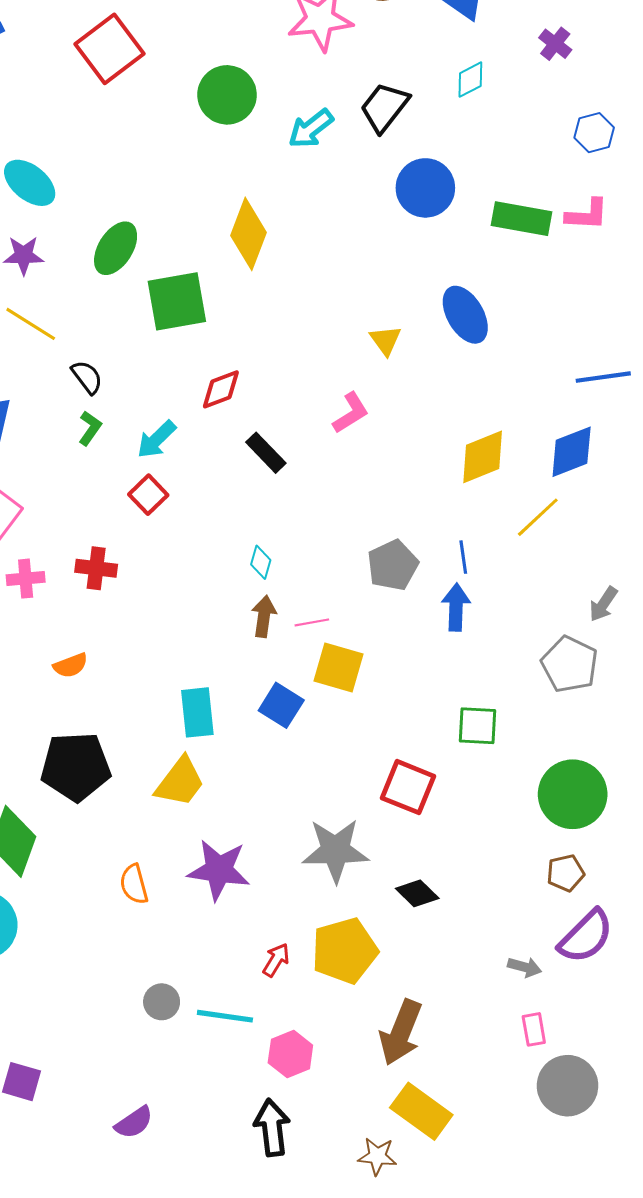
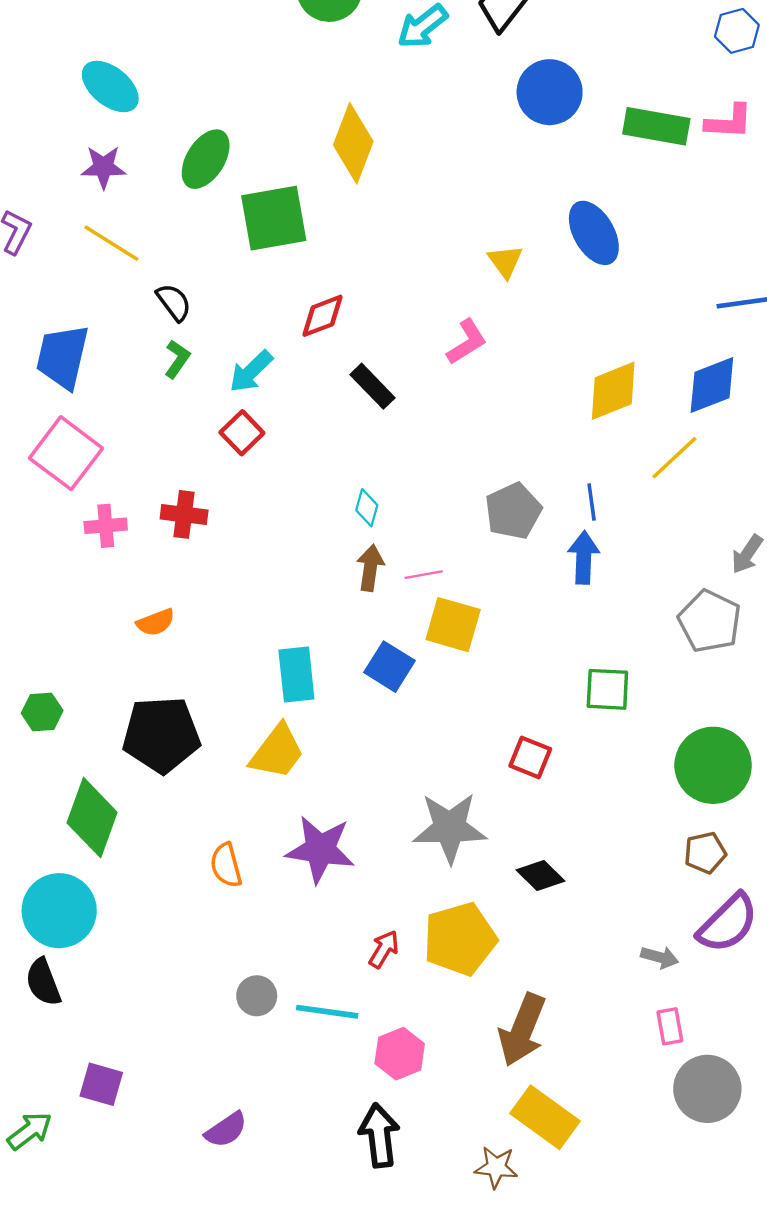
red square: (408, 787) -> (530, 757), size x0.7

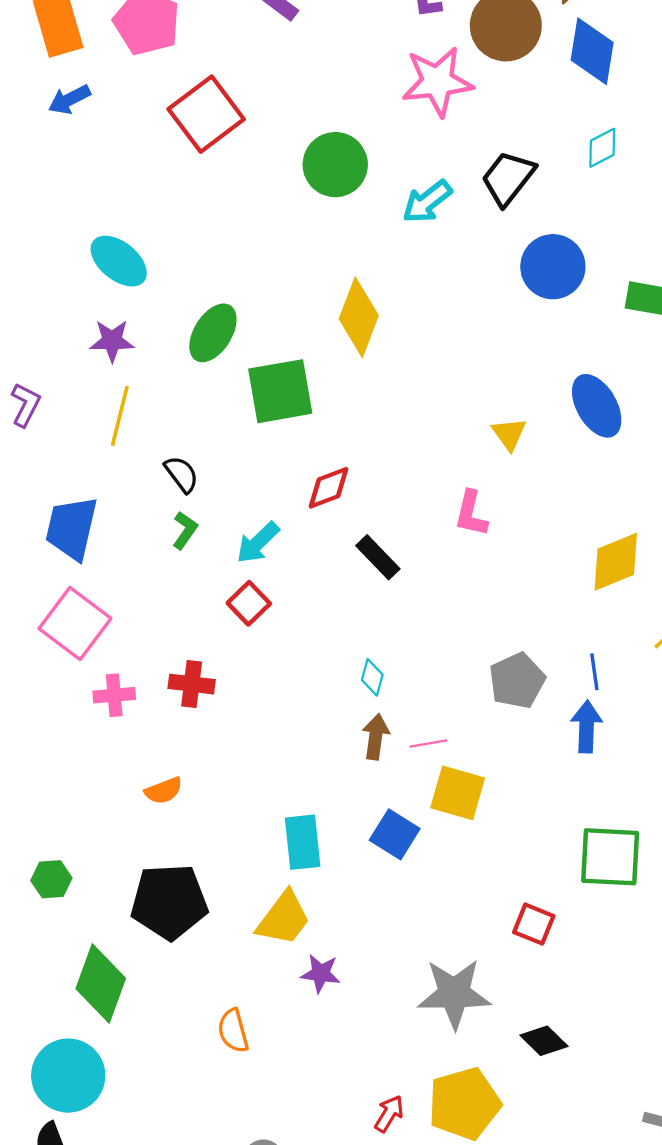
yellow line: (111, 243) -> (120, 416), turned 72
pink L-shape: (467, 342) -> (471, 513), turned 135
green square: (607, 689) -> (610, 857), size x1.4
purple star: (320, 849) -> (321, 973), moved, size x0.6

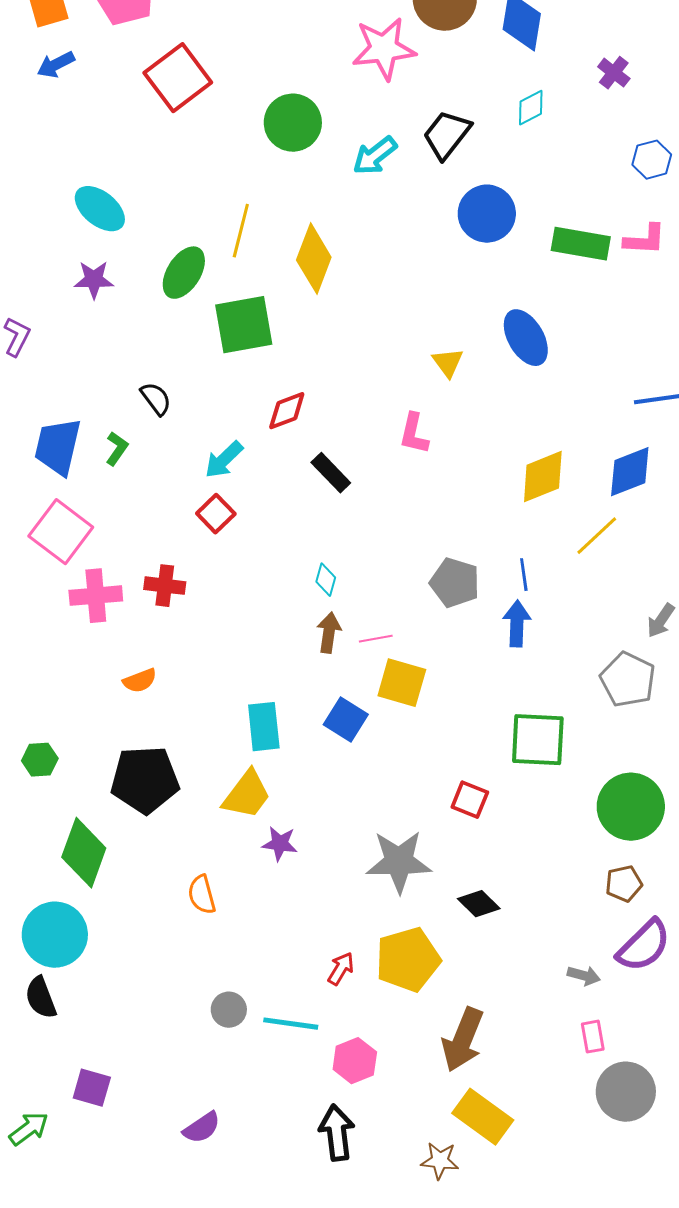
yellow line: (120, 416) -> (241, 231), moved
green L-shape: (185, 530) -> (117, 449), moved
gray pentagon: (517, 681) -> (455, 583), turned -30
pink cross: (114, 695) -> (96, 596), size x1.4

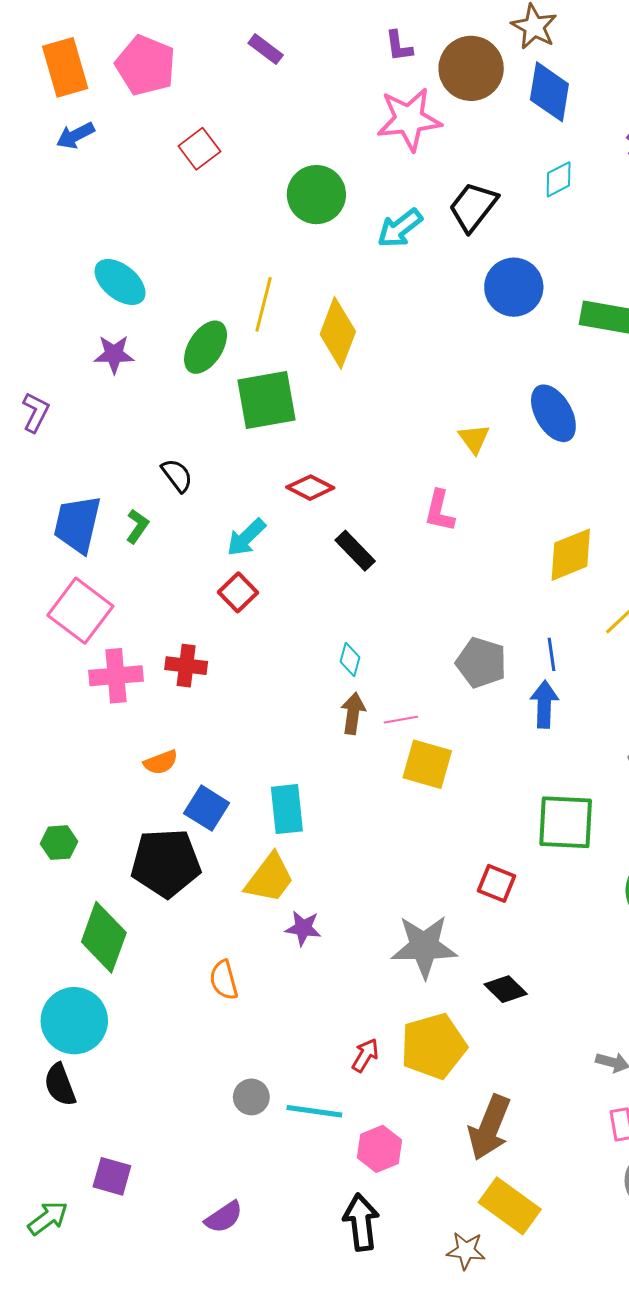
red square: (178, 78) -> (199, 149), size x0.6
red diamond: (287, 411) -> (310, 488), turned 48
blue square: (346, 720) -> (207, 808), moved

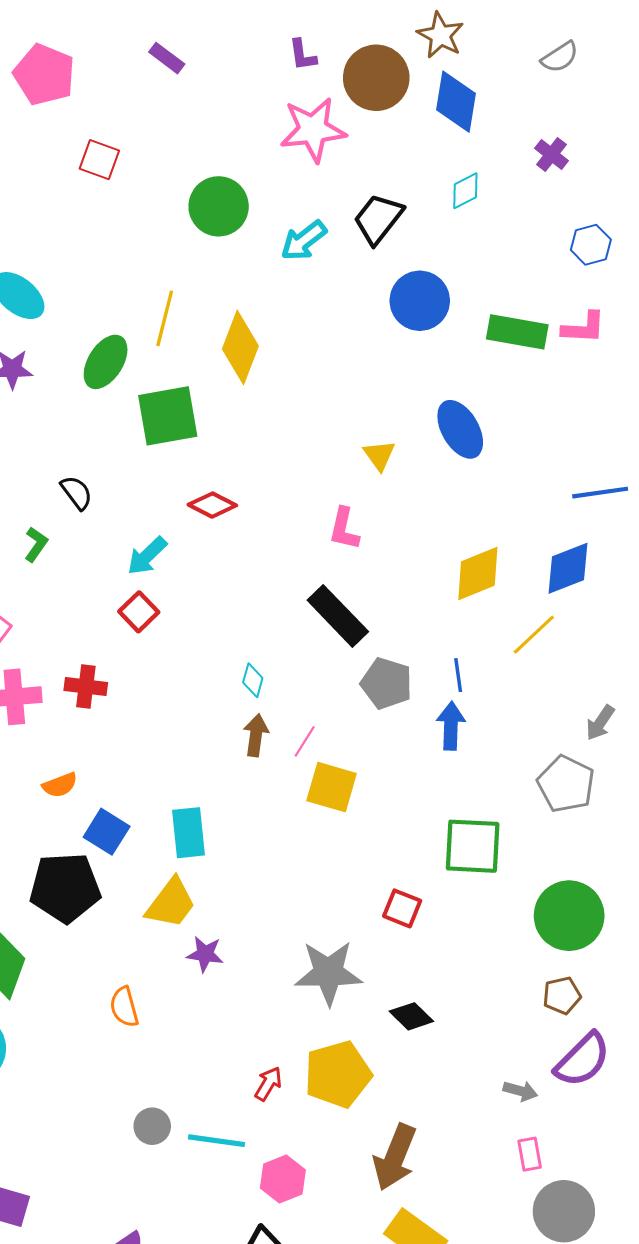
red square: (199, 149) -> (99, 160), turned -33
black rectangle: (355, 551) -> (338, 616), moved, size x1.5
pink line: (401, 720) -> (305, 741), turned -48

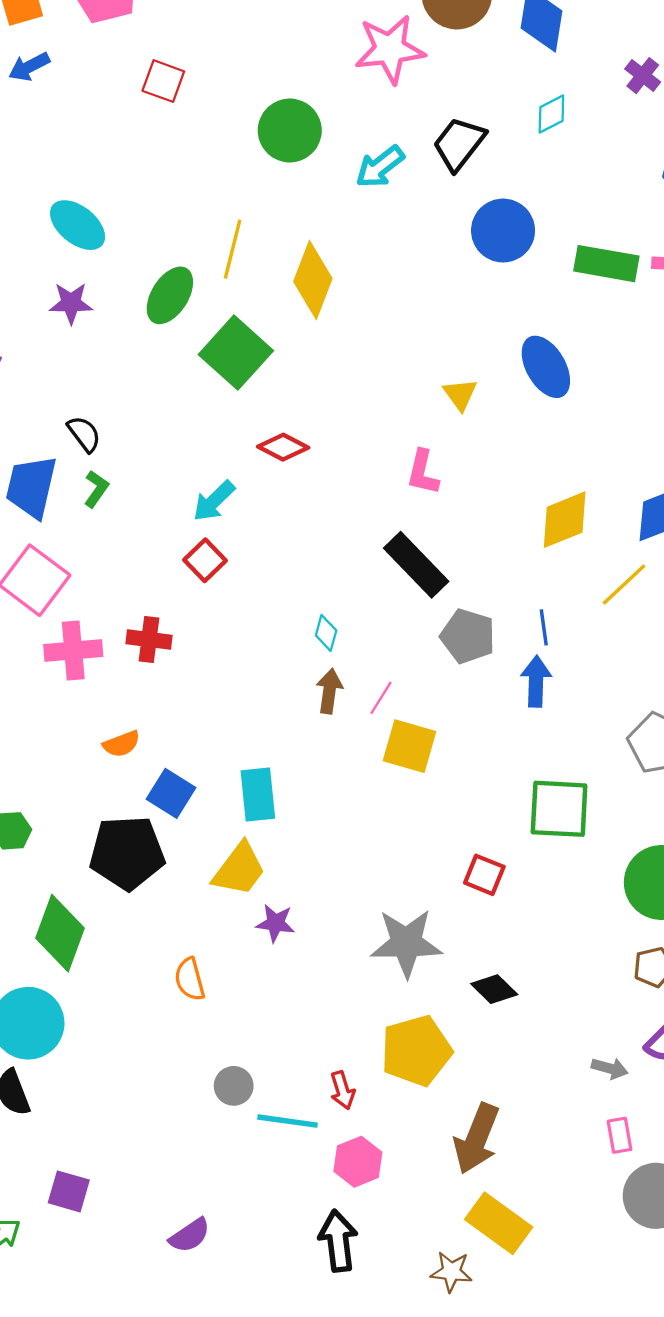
green square: (168, 416) -> (236, 353), turned -38
black semicircle: (76, 493) -> (84, 434), moved
red arrow: (268, 1084) -> (343, 1090), moved, turned 132
gray circle: (152, 1126) -> (234, 1086), moved

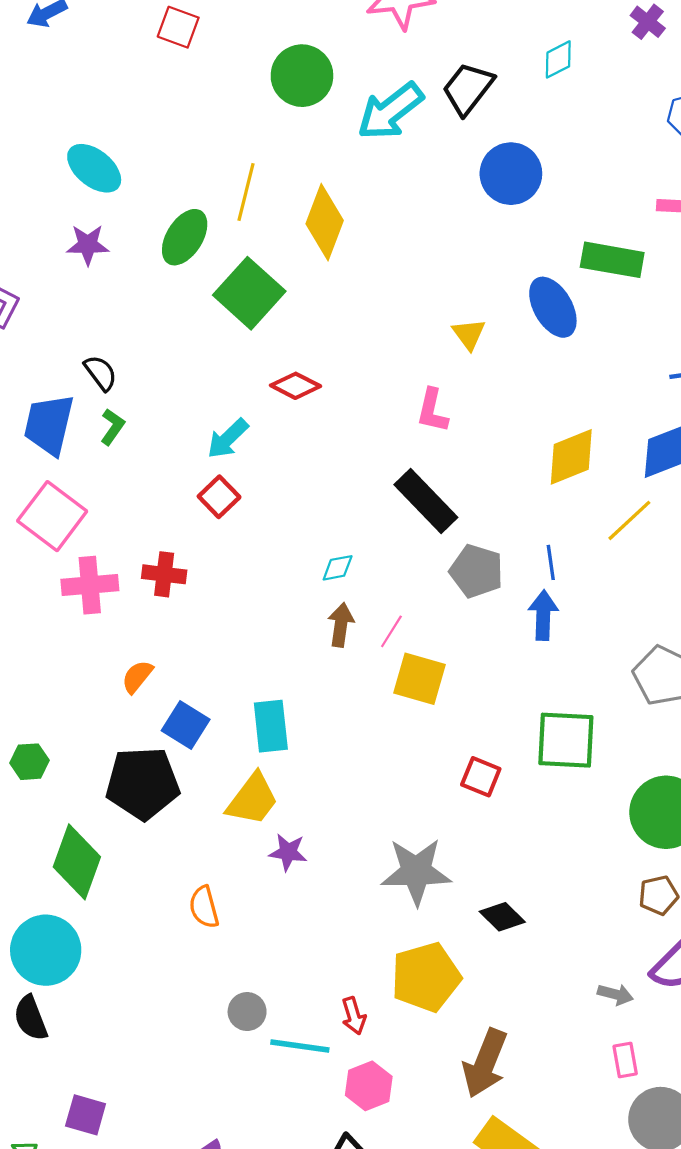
cyan arrow: (380, 167) -> (390, 111), size x1.4
green rectangle: (606, 264) -> (612, 260), moved
cyan diamond: (326, 633) -> (338, 568), turned 64
orange semicircle: (122, 744) -> (137, 677), turned 150
red square: (484, 875) -> (481, 777), moved

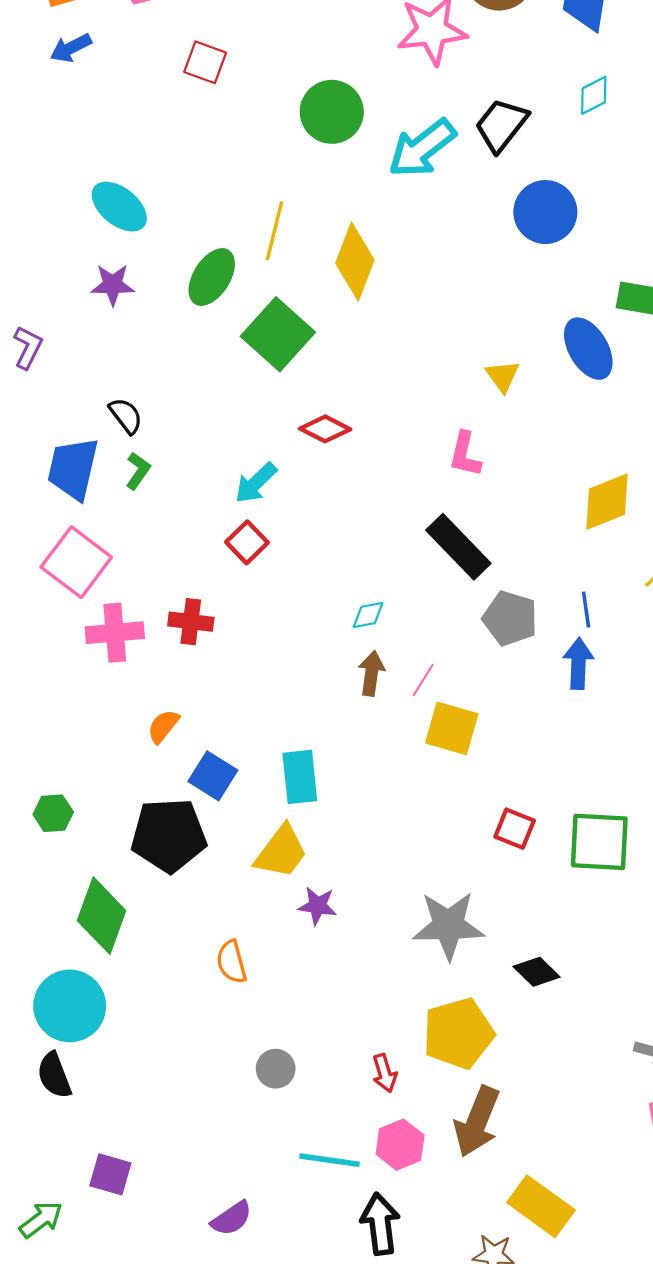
green square: (566, 740) -> (599, 842), moved
cyan line: (300, 1046) -> (330, 1160), moved
brown arrow: (485, 1063) -> (477, 1122), moved

